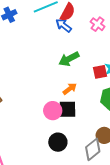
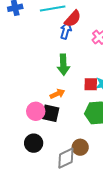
blue arrow: (64, 25) -> (66, 31), turned 56
green arrow: (69, 59) -> (63, 65), turned -78

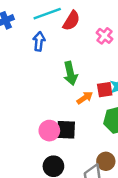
blue arrow: (66, 31) -> (39, 41), moved
orange arrow: (57, 94) -> (85, 98), moved

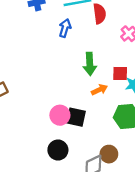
red semicircle: (71, 21) -> (99, 14), turned -48
red square: (105, 90) -> (120, 74), moved

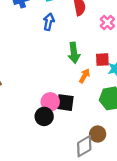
orange arrow: (99, 90) -> (85, 76), turned -32
black circle: (58, 150) -> (44, 116), moved

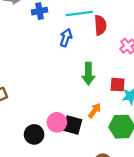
orange arrow: (85, 76) -> (95, 110), moved
black circle: (44, 116) -> (34, 134), moved

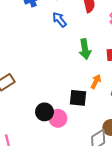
blue arrow: (66, 38) -> (59, 20), turned -49
pink circle: (57, 122) -> (58, 118), moved

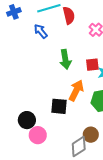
orange arrow: (96, 82) -> (76, 90), size x1.5
pink circle: (58, 118) -> (38, 135), moved

